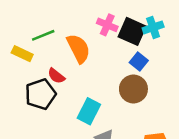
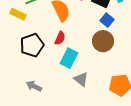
red semicircle: (56, 76) -> (60, 38), moved, turned -104

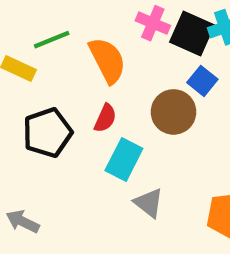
brown circle: (103, 41) -> (173, 112), moved
gray arrow: (34, 86) -> (23, 221), moved

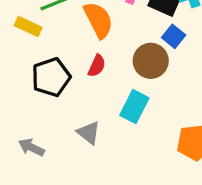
cyan rectangle: (124, 159) -> (134, 107), moved
gray triangle: (149, 203) -> (89, 133), moved

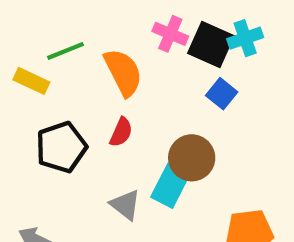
brown circle: (151, 61) -> (192, 158), moved
gray triangle: (89, 133) -> (125, 205), moved

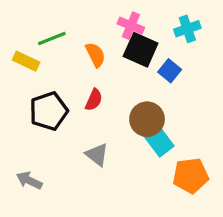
black square: (211, 45) -> (141, 50), moved
orange semicircle: (123, 72) -> (95, 55), size x0.7
cyan rectangle: (170, 186) -> (158, 140), moved, turned -64

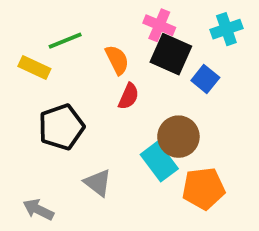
red semicircle: (94, 100) -> (129, 96), moved
cyan rectangle: (158, 140) -> (159, 162), moved
gray triangle: (97, 155) -> (98, 183), moved
orange pentagon: (191, 176) -> (203, 188), moved

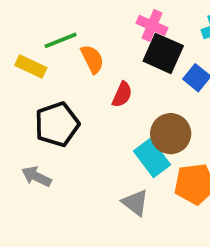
orange semicircle: (117, 60) -> (92, 59), moved
gray triangle: (98, 183) -> (135, 203), moved
gray arrow: (38, 210) -> (36, 177), moved

